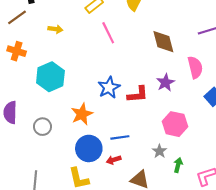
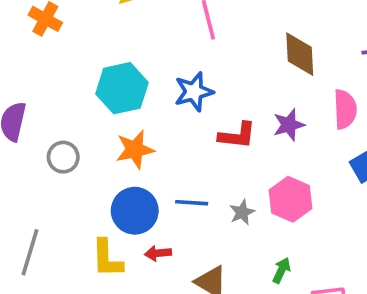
cyan hexagon: (50, 77) -> (122, 88), moved
blue star: (109, 87) -> (194, 92), moved
gray star: (159, 151) -> (242, 212), moved
red arrow: (114, 160) -> (158, 253), moved

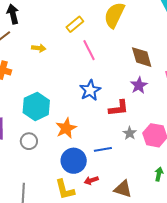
cyan hexagon: (122, 88) -> (36, 106), moved
purple star: (289, 125) -> (139, 85), moved
gray star: (242, 212) -> (130, 133), moved

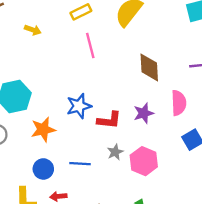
purple star: (139, 85) -> (144, 113), moved
blue star: (90, 90) -> (79, 106), moved
blue circle: (74, 161) -> (43, 169), size x0.7

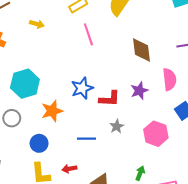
pink hexagon: (144, 161) -> (156, 134), moved
blue circle: (43, 169) -> (39, 143), moved

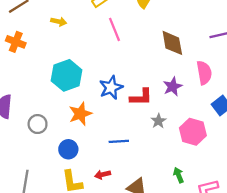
cyan hexagon: (25, 84) -> (67, 75), moved
gray star: (117, 126) -> (158, 121), moved
green arrow: (140, 173) -> (179, 175), turned -40

